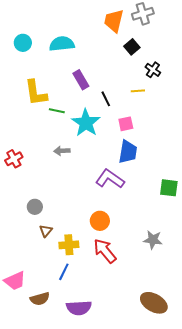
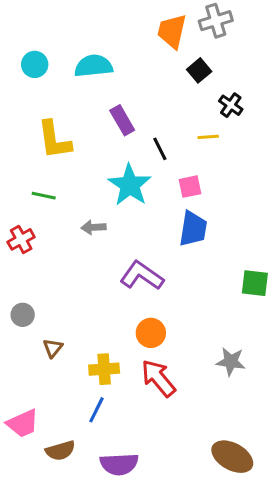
green line: (57, 111) -> (44, 196), moved
purple L-shape: (110, 179) -> (142, 276), moved
gray circle: (35, 207) -> (23, 315), moved
brown triangle: (46, 231) -> (53, 348), moved

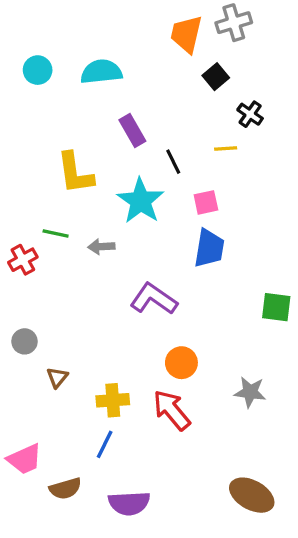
yellow L-shape: (54, 140) -> (75, 173), moved
green line: (44, 196) -> (56, 234), moved
orange circle: (151, 333) -> (181, 363), moved

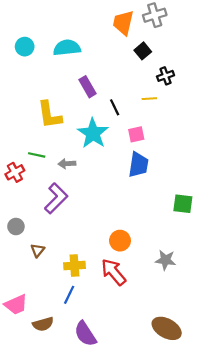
black cross: (250, 114) -> (166, 76), turned 35
purple L-shape: (154, 299) -> (56, 198), moved, turned 100
purple semicircle: (129, 503) -> (85, 334), turned 60

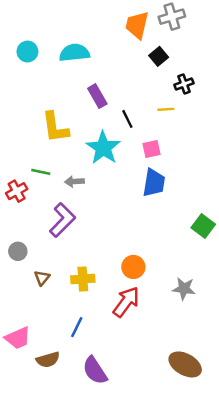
green square: (183, 204) -> (203, 226), turned 30
yellow cross: (74, 266) -> (83, 279), moved
red arrow: (113, 272) -> (126, 302), turned 76

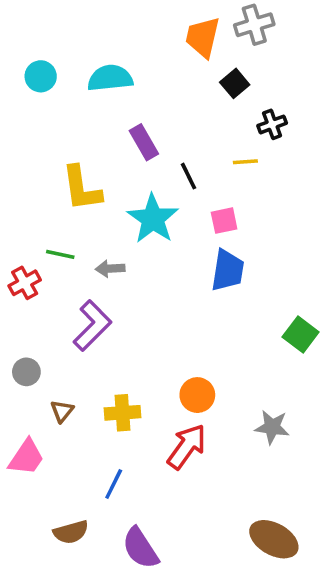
pink trapezoid: (18, 338) -> (26, 457), moved, turned -32

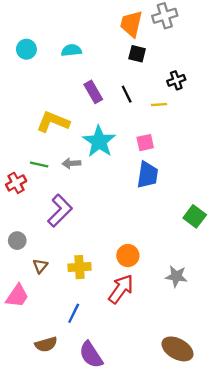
cyan semicircle: (110, 78) -> (71, 50), size x0.7
black square: (235, 83) -> (137, 54), moved, turned -36
black line: (188, 176) -> (127, 94), moved
yellow L-shape: (82, 188) -> (53, 122), turned 120
gray arrow: (110, 269) -> (71, 163), moved

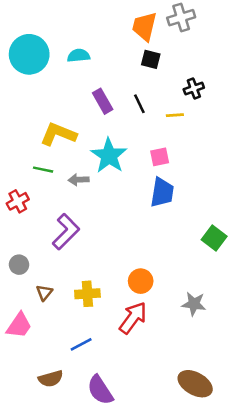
cyan circle: (26, 49) -> (29, 54), size x1.8
green line: (39, 164) -> (43, 170), moved
blue line: (74, 313) -> (81, 344), turned 36

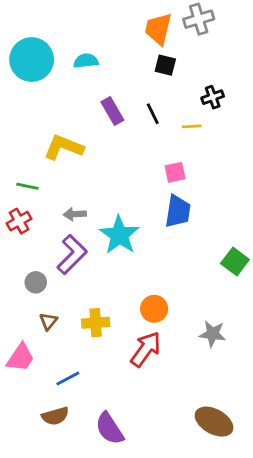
cyan star: (109, 156) -> (119, 235), moved
green line: (43, 170) -> (27, 186), moved
gray arrow: (79, 180) -> (75, 214), moved
gray circle: (19, 265) -> (36, 282), moved
blue line: (81, 344) -> (68, 378), moved

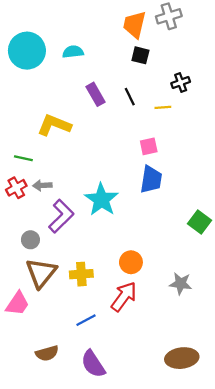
gray arrow: (75, 214) -> (42, 185), moved
brown triangle: (48, 321) -> (41, 273), size x2.0
blue line: (68, 378) -> (86, 320), moved
brown ellipse: (214, 422) -> (182, 358), turned -36

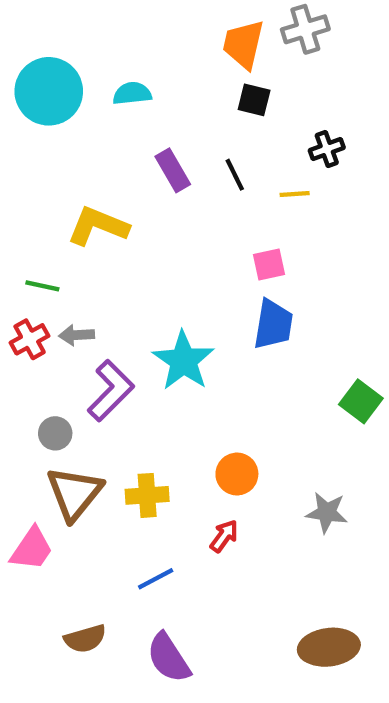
red arrow: (124, 297) -> (224, 536), size x0.6

